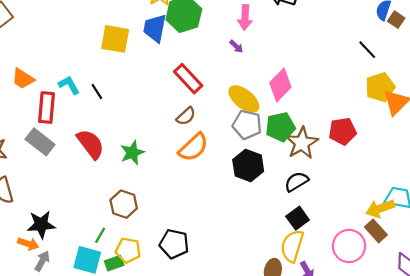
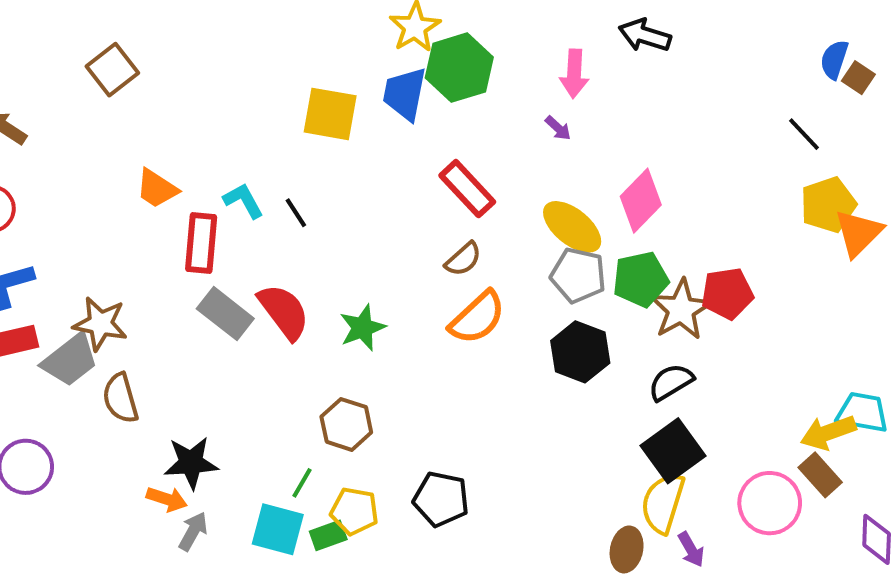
red pentagon: (343, 131) -> (727, 293), moved
gray rectangle: (40, 142) -> (225, 314), moved
black square: (298, 218) -> (673, 451), size x1.4

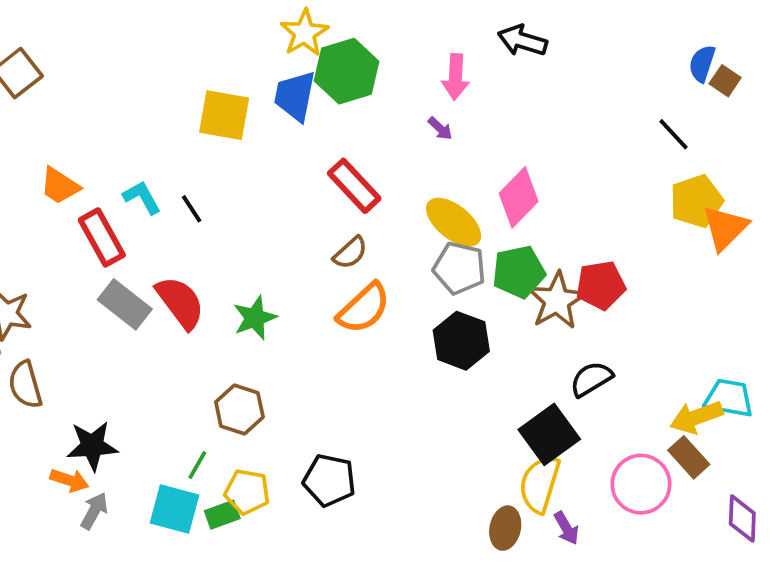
red rectangle: (201, 243) -> (102, 237), turned -34
black semicircle: (671, 382) -> (591, 379), moved

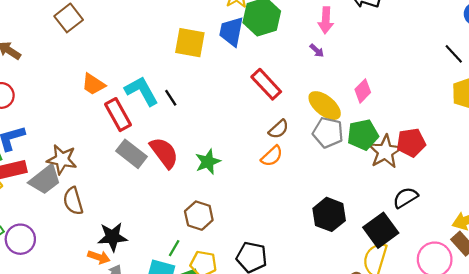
cyan L-shape: (142, 197) -> (142, 91), size x1.5
pink diamond: (519, 197) -> (363, 91), size x0.7
brown semicircle: (350, 253) -> (279, 129), moved
orange semicircle: (364, 308) -> (272, 156), size x0.7
black hexagon: (461, 341) -> (329, 214), moved

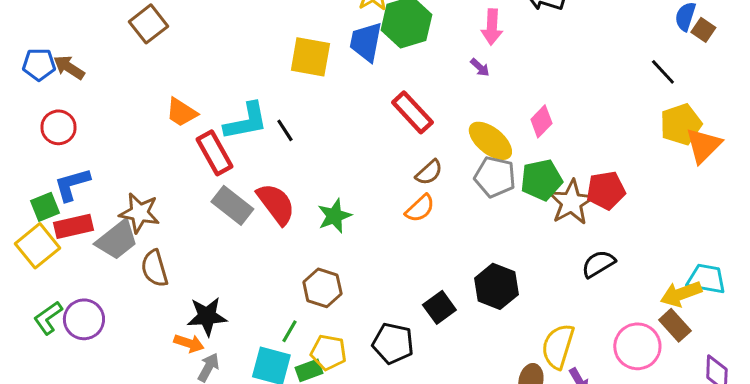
cyan L-shape: (142, 91) -> (246, 121), turned 108
black square: (381, 230) -> (439, 307), moved, size x0.7

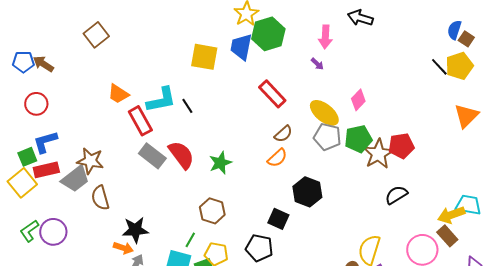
yellow pentagon: (681, 124) -> (459, 66), moved
black hexagon: (496, 286) -> (307, 192), moved
black square: (439, 307) -> (278, 219), moved, turned -30

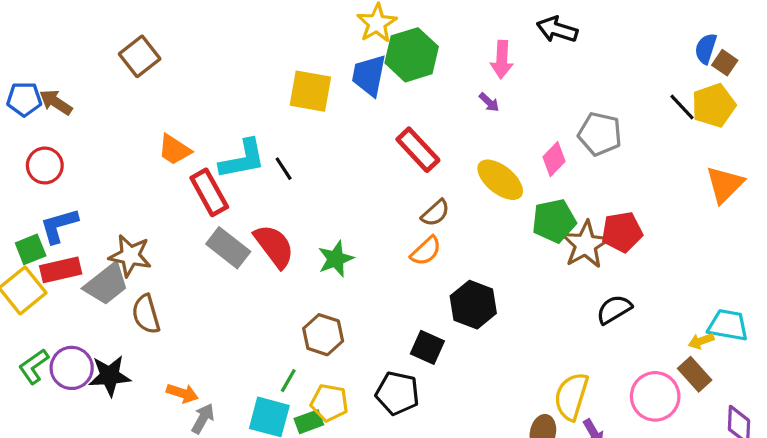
gray pentagon: (327, 137) -> (600, 134), moved
yellow arrow: (451, 215) -> (701, 341), size x0.6
black star: (135, 230) -> (110, 376), moved

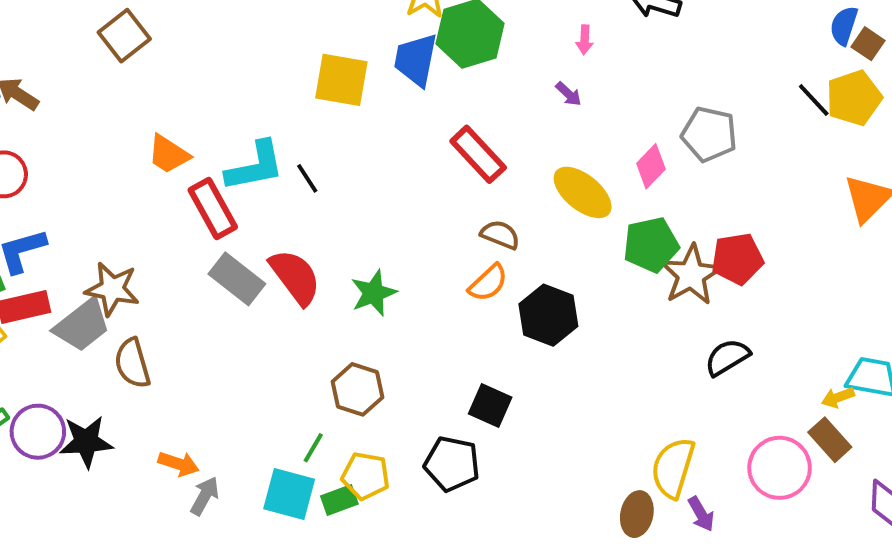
pink arrow: (502, 60) -> (585, 40), size x0.6
brown semicircle: (435, 213) -> (500, 235), turned -116
black hexagon: (473, 305) -> (548, 315), moved

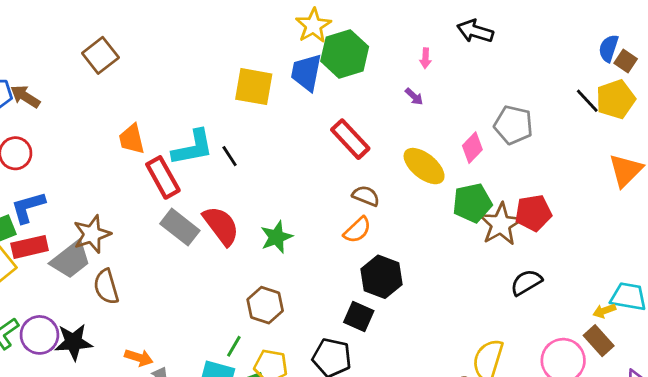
orange trapezoid: (169, 154) -> (132, 139), turned 44
brown star: (112, 289) -> (92, 234), turned -30
black hexagon: (548, 315) -> (381, 277), moved

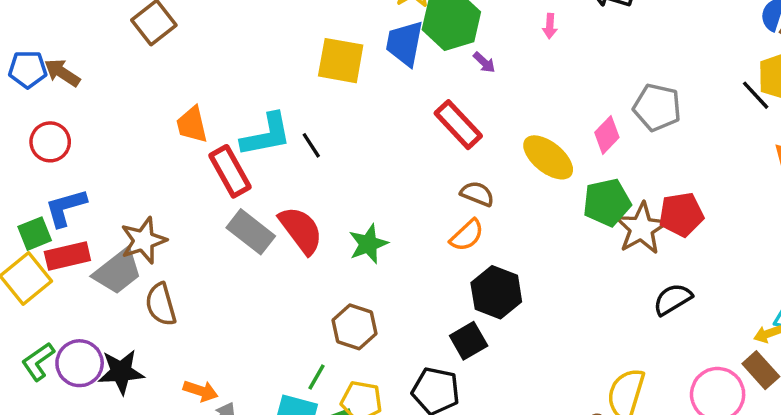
purple arrow: (414, 97) -> (484, 62), moved
black line: (587, 101) -> (756, 95), moved
black square: (359, 316) -> (469, 341), turned 36

